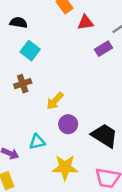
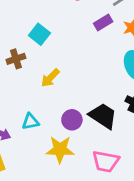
cyan square: (30, 51) -> (39, 34), moved
purple circle: (68, 124) -> (72, 120), moved

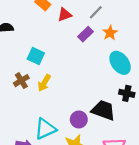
yellow arrow: (50, 78) -> (44, 83), moved
cyan triangle: (30, 122) -> (45, 129), size x1.5

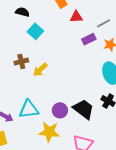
cyan square: (36, 56) -> (35, 31), moved

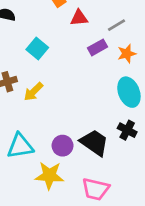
cyan square: (35, 31) -> (37, 48), moved

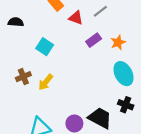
red triangle: (79, 18) -> (76, 18), turned 32
gray line: (116, 25) -> (100, 11), moved

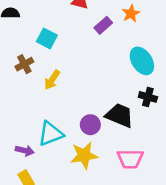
orange star: (118, 42) -> (131, 13), moved
brown cross: (23, 77) -> (24, 64), moved

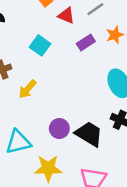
cyan square: (47, 38) -> (40, 45), moved
purple circle: (90, 125) -> (59, 128), moved

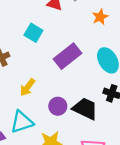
purple rectangle: (86, 43) -> (68, 56), moved, size x1.6
yellow arrow: (27, 89) -> (27, 87), moved

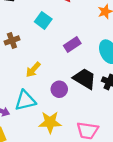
purple rectangle: (68, 56) -> (72, 45), size x0.7
black trapezoid: (85, 109) -> (85, 79), moved

